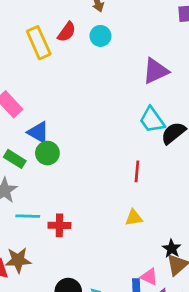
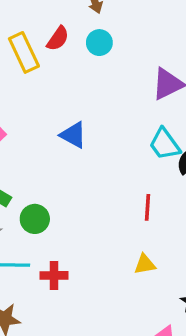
blue triangle: (38, 132) -> (73, 135), moved
green circle: (47, 153) -> (35, 219), moved

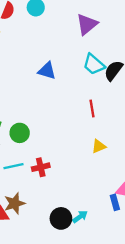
blue triangle: (73, 135) -> (47, 71), moved

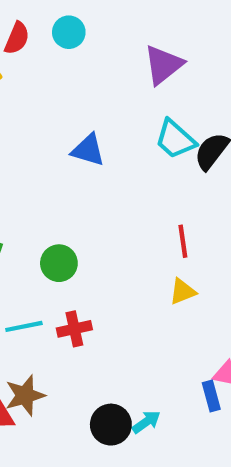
red line: (92, 109) -> (183, 241), moved
green circle: (20, 133) -> (59, 263), moved

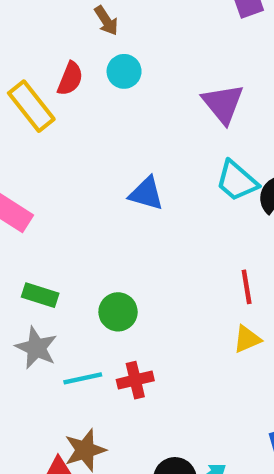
purple triangle: (163, 65) -> (223, 104), turned -30

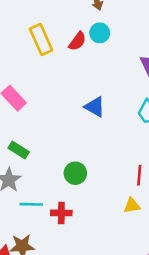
red semicircle: (70, 79) -> (77, 41), moved
green circle: (118, 312) -> (75, 173), moved

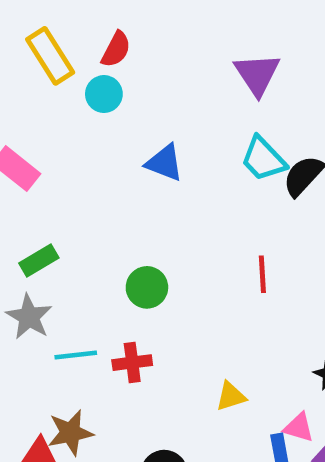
cyan circle: (100, 33) -> (104, 94), moved
green rectangle: (19, 150) -> (39, 261), turned -54
yellow triangle: (132, 206) -> (231, 396), moved

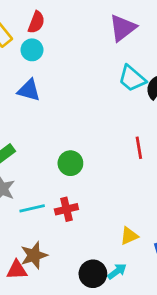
purple triangle: (257, 74) -> (123, 28), turned 32
blue triangle: (165, 163) -> (29, 90), moved
yellow triangle: (231, 396) -> (129, 236), moved

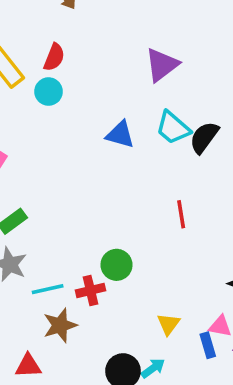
blue triangle: (29, 90) -> (120, 135), moved
green circle: (70, 163) -> (117, 265), moved
yellow triangle: (129, 236) -> (168, 324), turned -30
brown star: (34, 255) -> (60, 325), moved

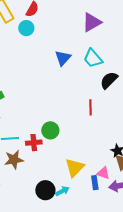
blue triangle: (120, 135) -> (63, 58), turned 48
black semicircle: (204, 137) -> (109, 80), moved
yellow triangle: (168, 324) -> (75, 168), size x1.5

